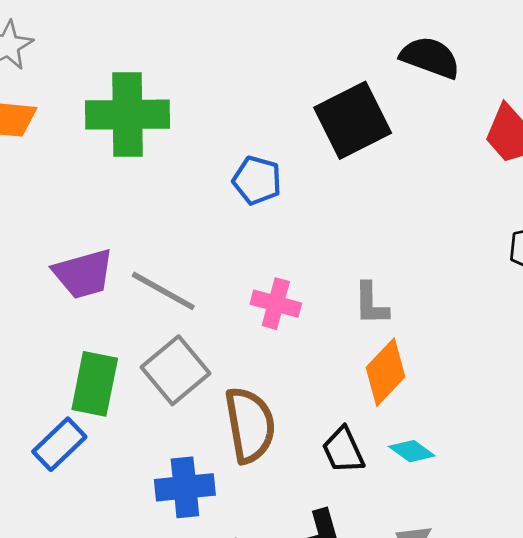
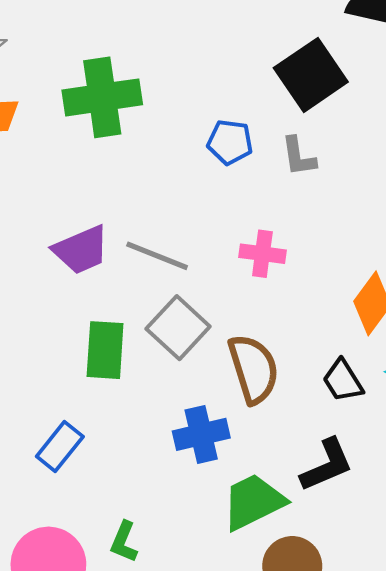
gray L-shape: (371, 304) -> (299, 156), moved
blue rectangle: (59, 444) -> (60, 447), moved

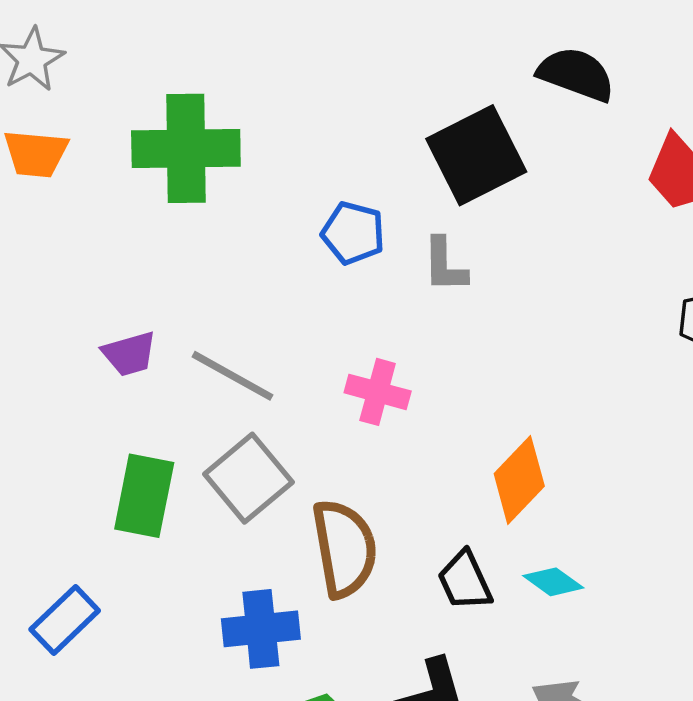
purple trapezoid: (81, 250) -> (129, 354), size x0.7

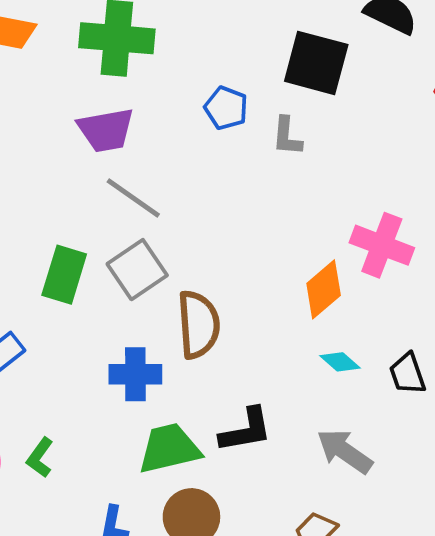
black square: (476, 155) -> (316, 63), turned 36
purple trapezoid: (129, 354) -> (106, 130), moved, size x1.5
pink cross: (378, 392) -> (382, 245), moved, size x1.4
black trapezoid: (465, 581) -> (408, 374), moved

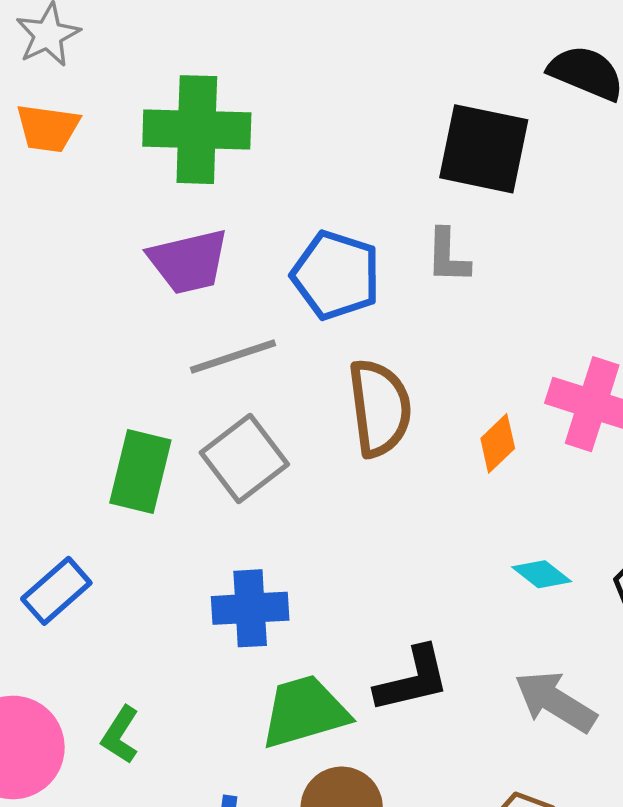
blue pentagon: (226, 108) -> (336, 275), moved, size x1.4
gray line: (133, 198) -> (233, 357), turned -50
orange diamond: (324, 289) -> (498, 443), moved, size x0.7
brown semicircle: (198, 325) -> (380, 408), moved

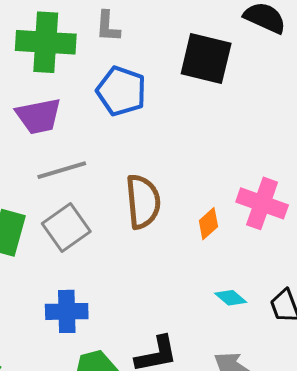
gray L-shape: (448, 256) -> (108, 26), moved
blue pentagon: (336, 275) -> (121, 91), moved

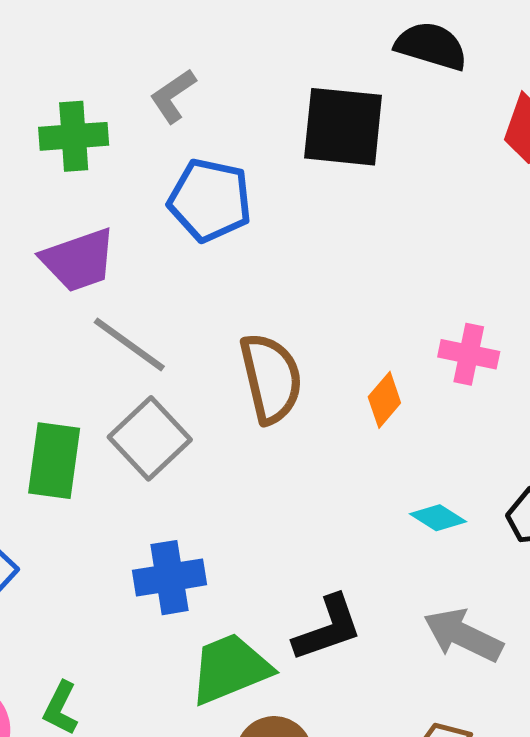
gray L-shape: (108, 26) -> (173, 96), turned 60
green cross: (46, 42) -> (74, 136), size x0.7
gray line: (62, 170) -> (129, 344), turned 60
pink cross: (262, 203) -> (469, 354), size x0.7

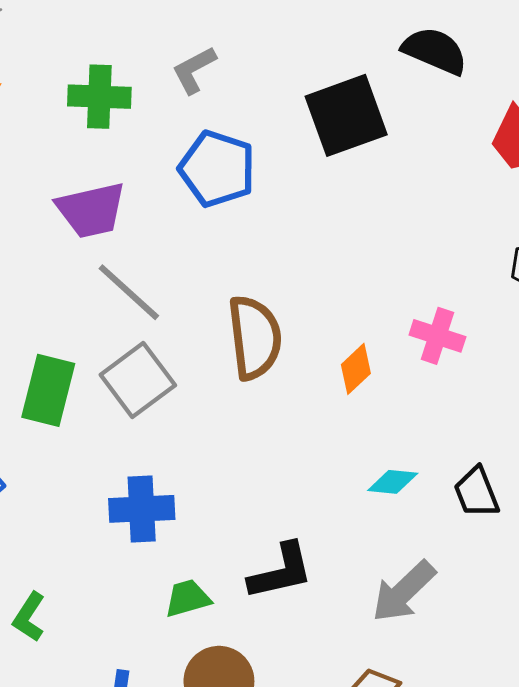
black square: (343, 127) -> (346, 115), turned -32
cyan diamond: (438, 518) -> (393, 482), turned -33
gray arrow: (463, 635) -> (404, 592), turned -76
green trapezoid: (230, 669) -> (188, 598), size x0.6

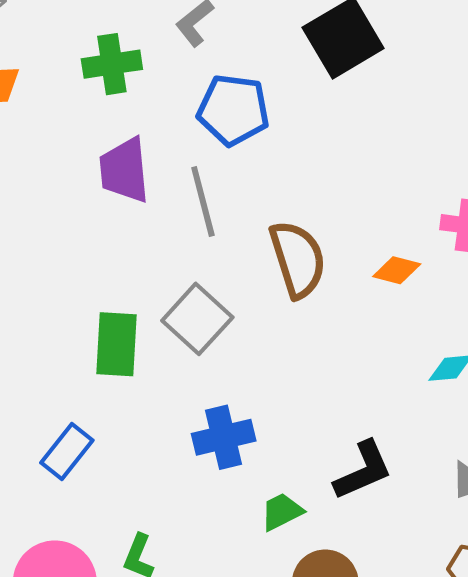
purple trapezoid: (91, 210) -> (124, 170), turned 108
gray line: (129, 292) -> (203, 201), moved, turned 44
orange diamond: (356, 369) -> (397, 270), turned 69

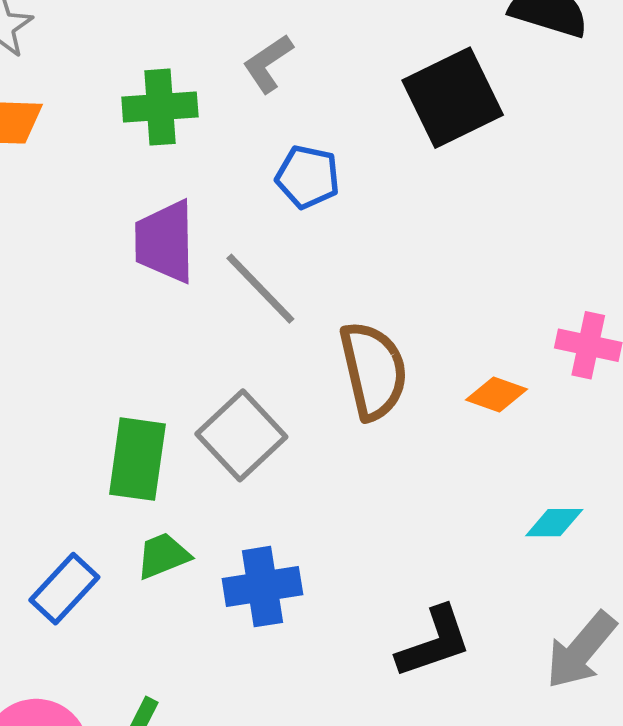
blue pentagon: (233, 110) -> (308, 177), size x0.7
gray line: (203, 201) -> (260, 289), turned -34
green trapezoid: (282, 512) -> (163, 556), moved

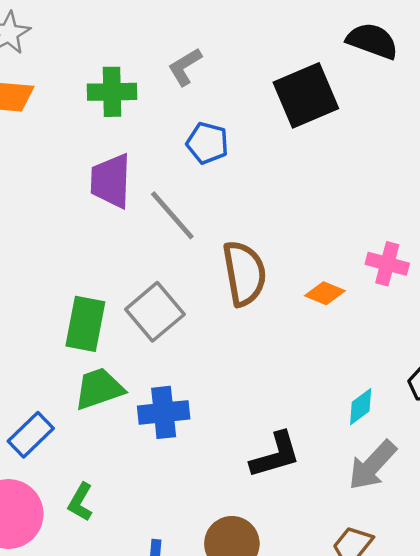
cyan diamond: (554, 523) -> (361, 407), moved, turned -39
green trapezoid: (163, 556) -> (99, 389), size x1.4
blue rectangle: (64, 589) -> (31, 435), moved

